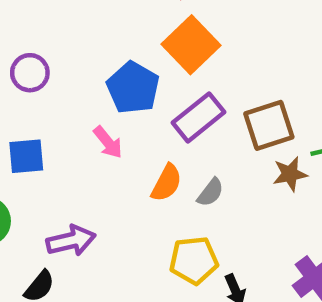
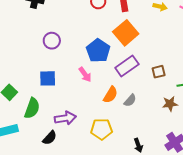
brown square: (269, 125) -> (159, 72), size x0.6
brown star: (290, 174) -> (170, 104), moved
yellow pentagon: (194, 260) -> (102, 129), moved

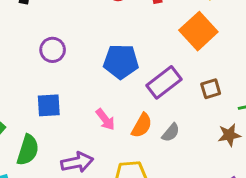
orange square: (126, 33) -> (198, 31), moved
blue pentagon: (98, 51) -> (121, 62), turned -30
pink arrow: (85, 75) -> (105, 120), moved

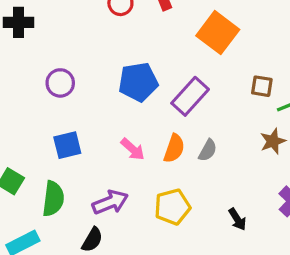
brown square: (211, 89) -> (262, 86), moved, turned 36

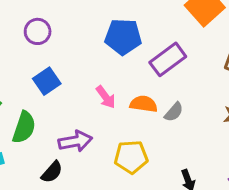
purple circle: (60, 83) -> (38, 31), moved
blue square: (67, 145) -> (47, 81), turned -32
orange semicircle: (174, 148) -> (144, 104), turned -112

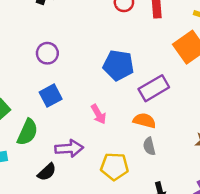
orange semicircle: (144, 104) -> (144, 121), moved
gray semicircle: (174, 112) -> (149, 146), moved, turned 120

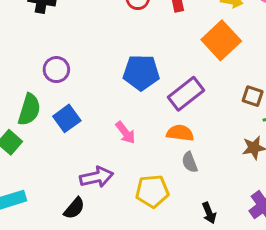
green semicircle: (27, 132) -> (29, 110), moved

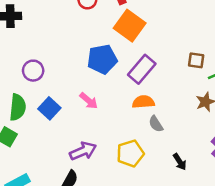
orange square: (221, 40) -> (130, 26), moved
pink arrow: (125, 133) -> (89, 101), moved

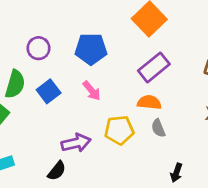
blue pentagon: (102, 59) -> (91, 49), moved
yellow pentagon: (130, 153) -> (119, 130), moved
black arrow: (180, 162) -> (176, 173), turned 42

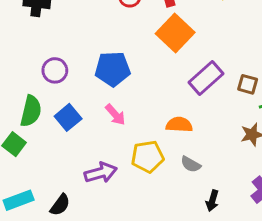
purple rectangle: (154, 67) -> (206, 78), moved
gray semicircle: (158, 128) -> (191, 164), moved, turned -36
black semicircle: (57, 171) -> (60, 205), moved

